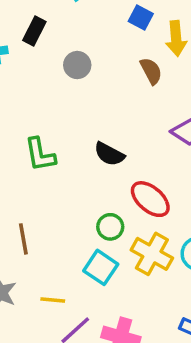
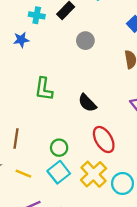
green circle: (110, 227) -> (59, 148), moved
yellow line: (53, 300) -> (23, 174), moved

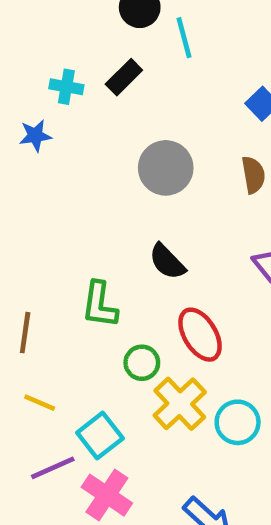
gray circle: (85, 41) -> (166, 168), moved, size x1.5
green L-shape: (44, 89) -> (100, 305), moved
green circle: (59, 148) -> (142, 363), moved
cyan square: (59, 172) -> (100, 436), moved

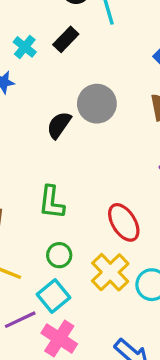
cyan cross: (66, 87) -> (25, 47), turned 30
black semicircle: (167, 262) -> (59, 125), moved, turned 80
green circle: (142, 363) -> (59, 255), moved

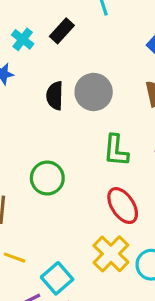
black semicircle: (59, 125) -> (55, 96), moved, turned -32
green L-shape: (52, 202) -> (116, 150), moved
green circle: (59, 255) -> (47, 178), moved, size x1.4

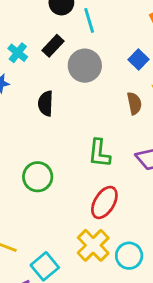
gray circle: (94, 92) -> (85, 66), moved
red ellipse: (123, 206) -> (104, 202), turned 64

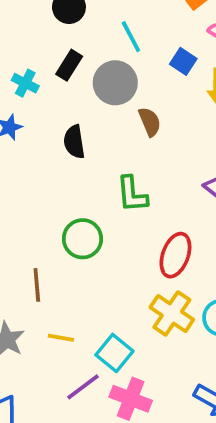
cyan line: (89, 20) -> (131, 37), moved
brown semicircle: (134, 103) -> (150, 122), moved
green L-shape: (99, 153) -> (132, 194), moved

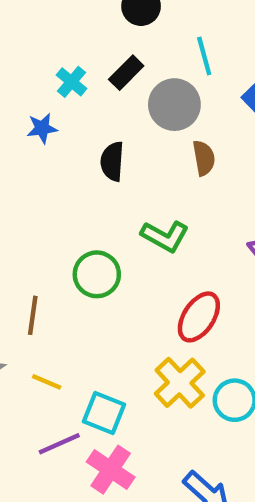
green L-shape: (132, 194) -> (165, 236), turned -69
cyan square: (114, 353) -> (104, 413), turned -30

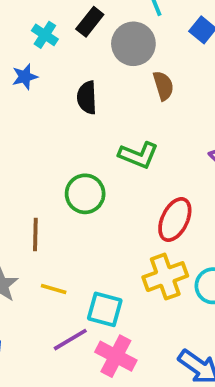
yellow cross: (180, 383) -> (165, 277), turned 30

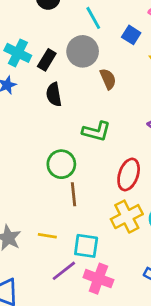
black rectangle: (90, 22) -> (47, 60), moved
cyan cross: (45, 35) -> (18, 53), size x1.4
brown line: (35, 235) -> (73, 194), moved

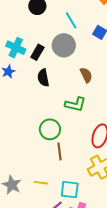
brown semicircle: (108, 79) -> (86, 75), moved

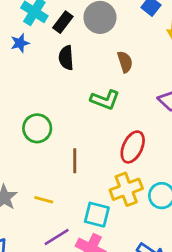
green circle: (50, 129) -> (37, 128), moved
cyan square: (70, 190) -> (97, 215), moved

